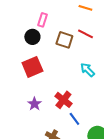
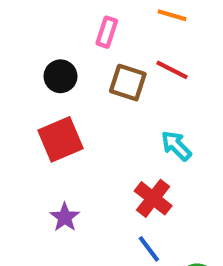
pink rectangle: (42, 20) -> (107, 32), moved
red cross: (63, 100) -> (153, 198), moved

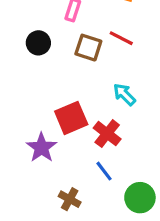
red square: (61, 139) -> (71, 118), moved
purple star: (65, 217) -> (42, 148), size x1.4

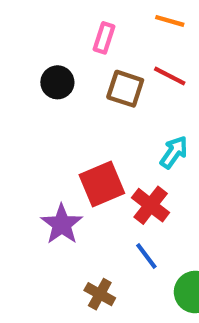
cyan arrow: (124, 94) -> (174, 152), turned 80

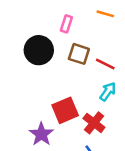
red line: (170, 76) -> (105, 64), moved
black circle: (57, 82) -> (39, 50), size x1.5

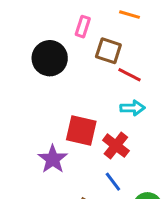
brown square: (79, 54) -> (108, 51), moved
cyan arrow: (108, 92) -> (132, 108), turned 54
red square: (65, 110) -> (81, 130), turned 36

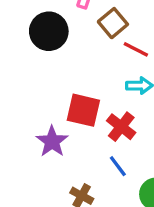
brown square: (108, 51) -> (113, 23), turned 32

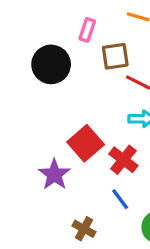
brown square: (113, 23) -> (115, 56), turned 32
red square: (83, 110) -> (86, 143), turned 36

